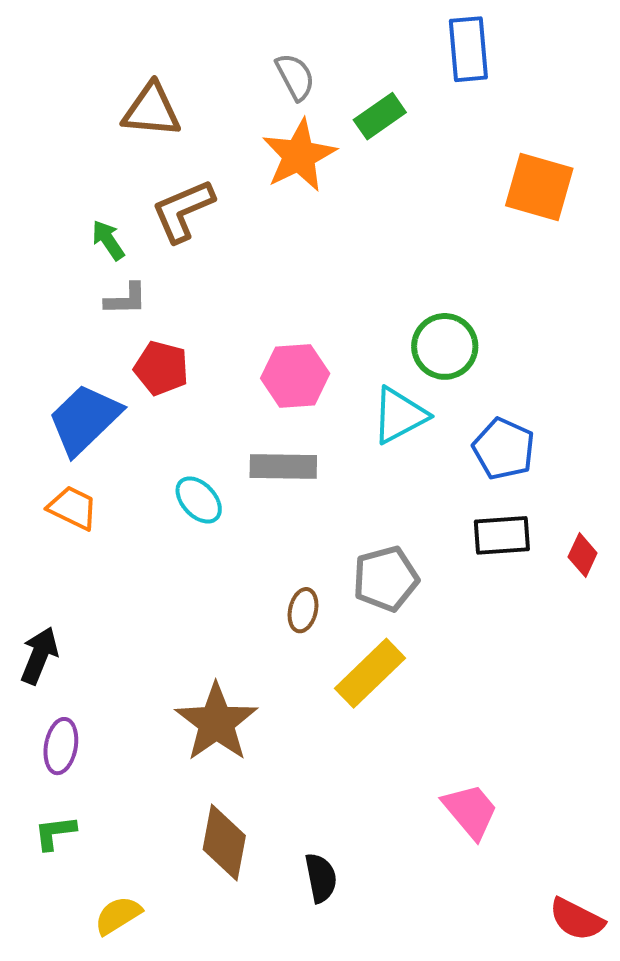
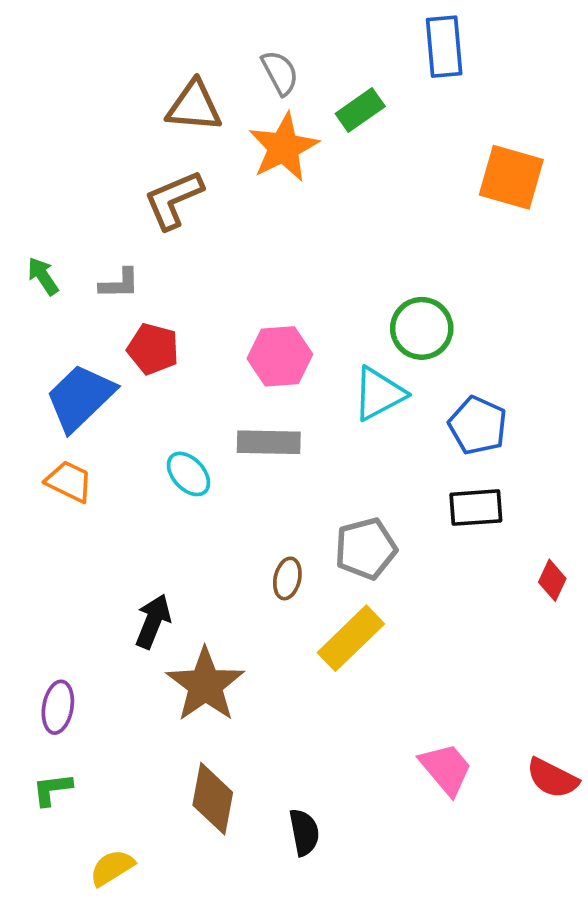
brown triangle: (151, 110) -> (194, 106), moved
green arrow: (108, 240) -> (43, 276), moved
red diamond: (583, 555) -> (552, 580), moved
black arrow: (39, 655) -> (153, 621), moved
red semicircle: (577, 919) -> (552, 778), moved

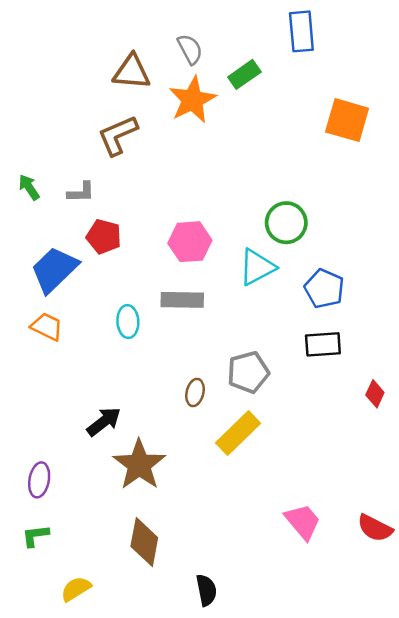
cyan ellipse: (188, 474) -> (128, 322), turned 40
black arrow: (153, 621) -> (104, 422), turned 30
black semicircle: (304, 832) -> (206, 590), moved

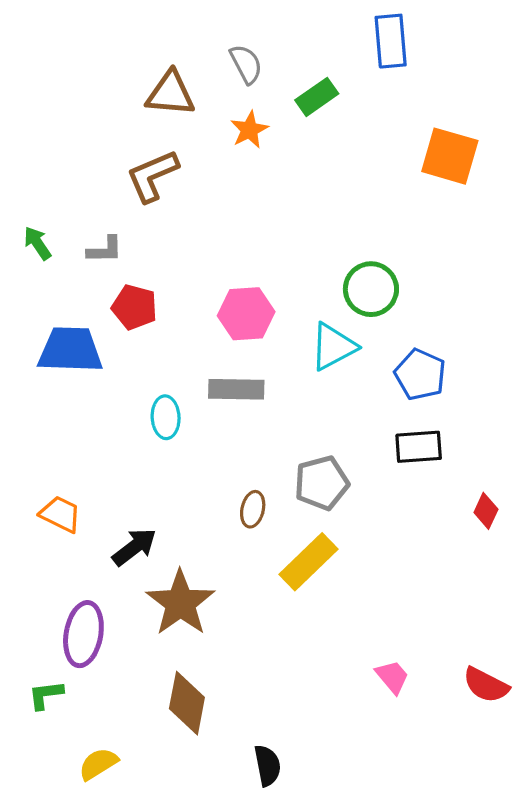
orange star: (192, 100) -> (249, 130), size x0.6
blue trapezoid: (54, 270) -> (70, 350), turned 46
orange trapezoid: (47, 327) -> (60, 514), moved
purple ellipse: (39, 480) -> (83, 634), moved, size x1.4
pink trapezoid: (303, 522) -> (392, 677), size x0.7

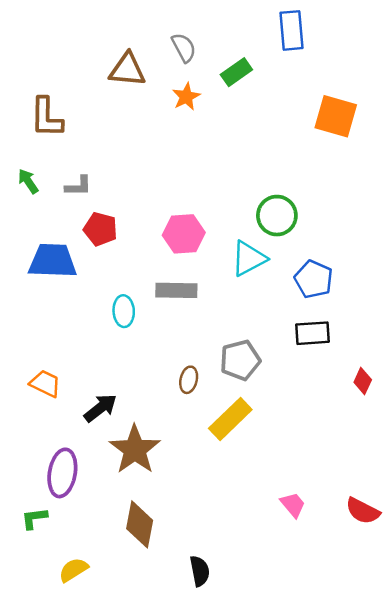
brown L-shape: (152, 176) -> (46, 117), moved, turned -66

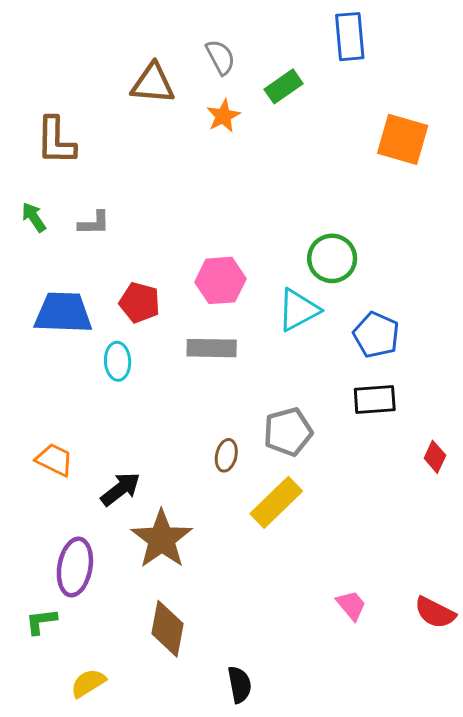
red pentagon: (100, 229) -> (140, 302), moved
cyan ellipse: (124, 311) -> (118, 361), moved

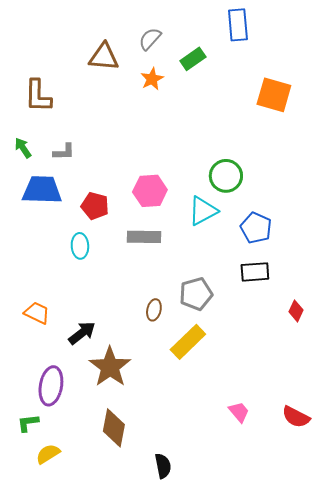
gray semicircle: (220, 57) -> (150, 39), turned -110
blue trapezoid: (63, 313) -> (42, 190), moved
yellow semicircle: (88, 683) -> (48, 454), moved

